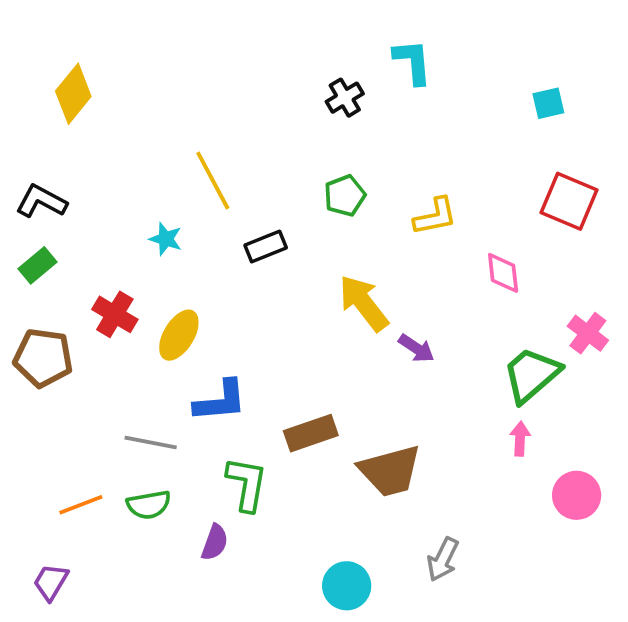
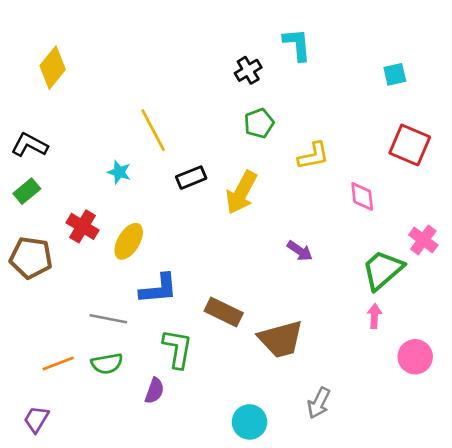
green pentagon: (345, 196) -> (259, 123), moved
yellow arrow: (364, 303) -> (241, 192), moved, turned -114
brown rectangle: (311, 433) -> (224, 312), turned 45

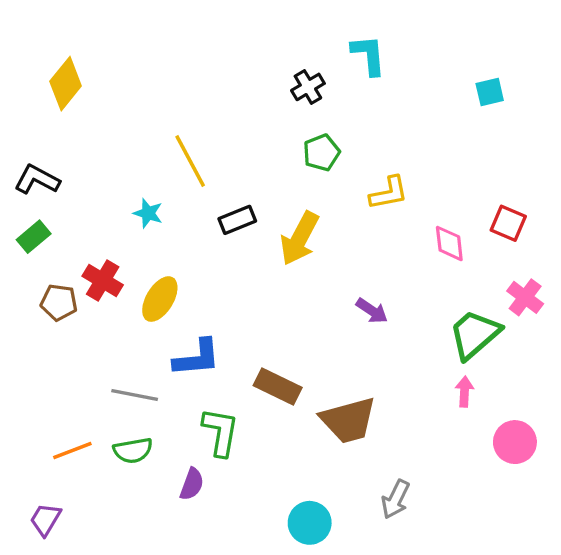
red square: (410, 145) -> (508, 223), moved, size x0.7
brown pentagon: (31, 258) -> (59, 302), moved, size x0.7

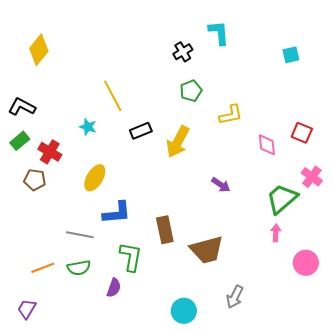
red cross: (103, 280) -> (50, 152), moved
brown rectangle: (278, 387) -> (165, 230), turned 52

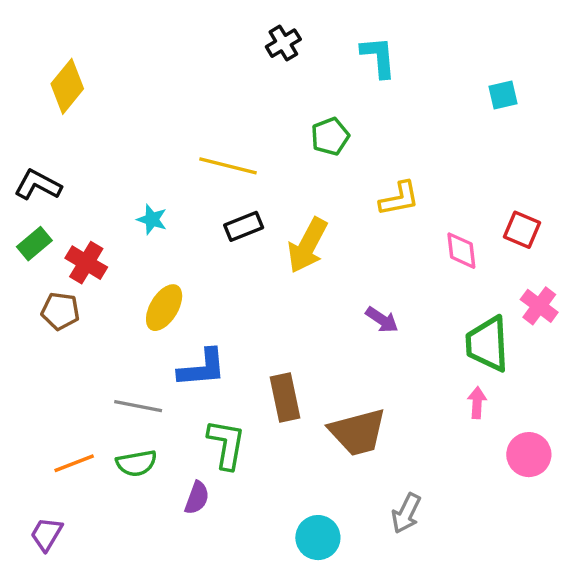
black cross: (183, 52) -> (283, 43), moved
green pentagon: (191, 91) -> (330, 136), moved
yellow line: (113, 96) -> (228, 166), moved, turned -48
green trapezoid: (282, 199) -> (487, 344), turned -52

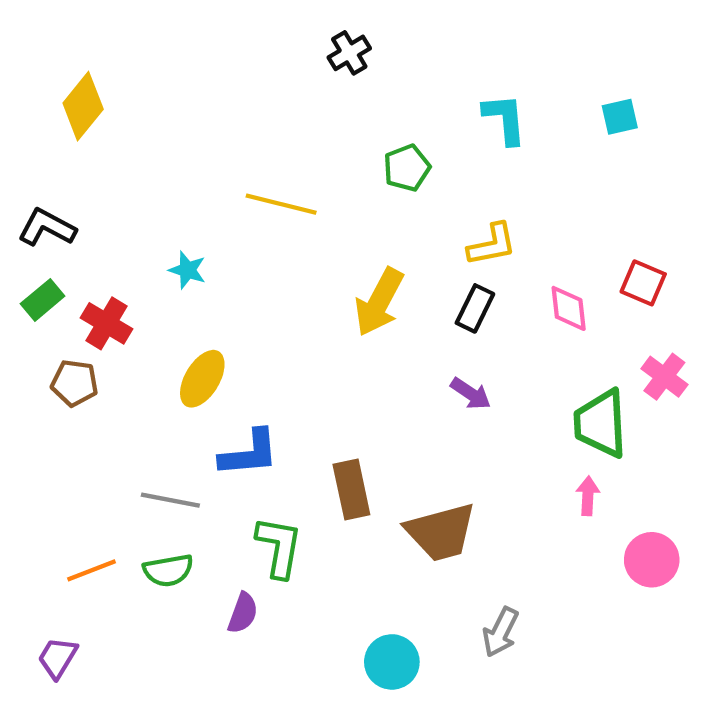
cyan L-shape: (378, 57) -> (505, 119), moved
black rectangle: (244, 226) -> (475, 308), moved, turned -42

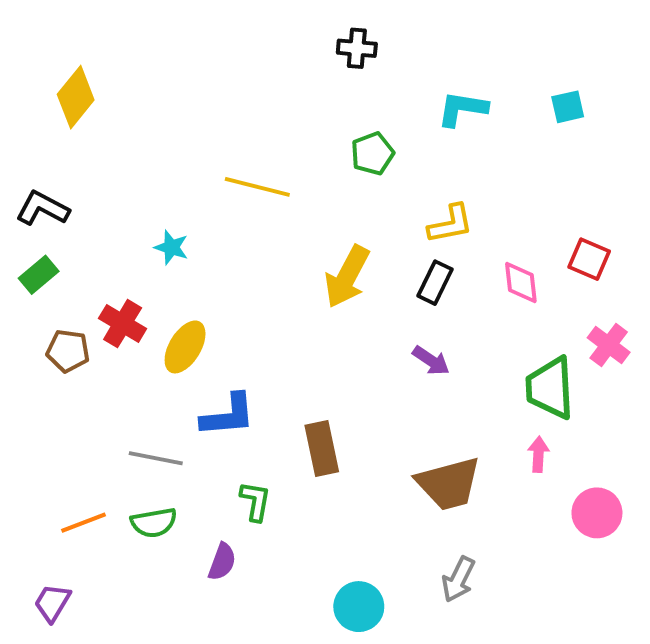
black cross: (349, 53) -> (357, 48), moved, turned 36
cyan L-shape: (505, 119) -> (462, 109), turned -76
red cross: (106, 323) -> (123, 324), moved
brown trapezoid: (441, 532) -> (449, 484), moved
green L-shape: (279, 547) -> (255, 501), size x0.7

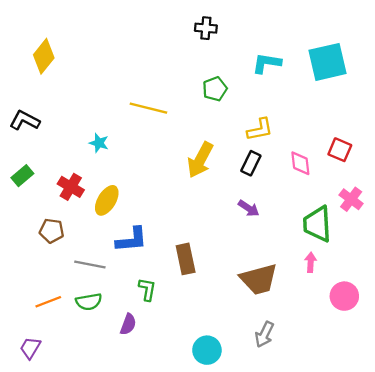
cyan square: (568, 107) -> (327, 62), size x2.0
green rectangle: (39, 275) -> (22, 176), moved
brown pentagon: (68, 351) -> (52, 231), moved

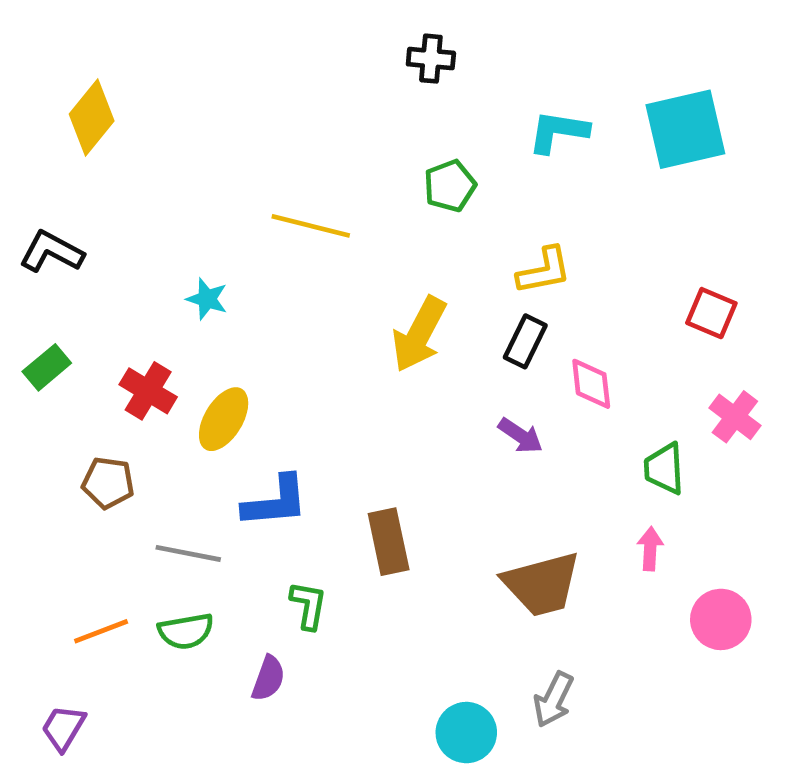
pink diamond: (300, 163) -> (591, 384), moved
green trapezoid: (317, 224) -> (664, 469), size x0.7
cyan circle: (207, 350) -> (466, 733), moved

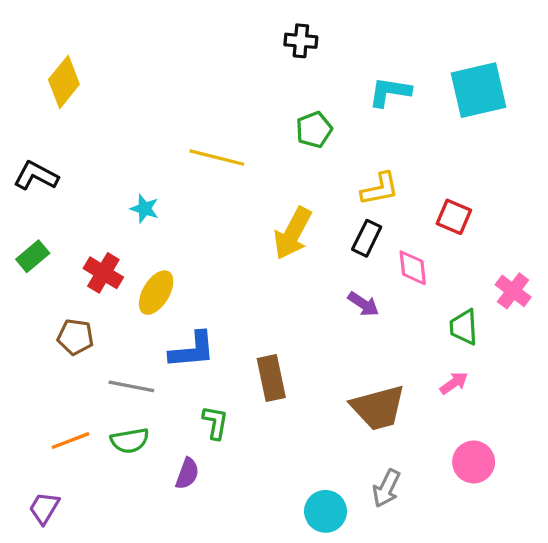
red square: (711, 313) -> (454, 217), moved
pink arrow: (650, 549) -> (454, 383), turned 52
pink circle: (721, 619) -> (474, 462), moved

